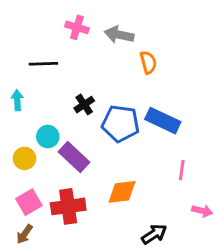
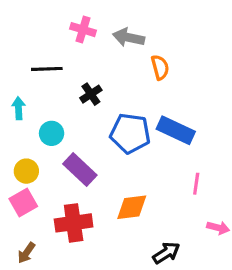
black cross: (84, 105) -> (91, 94), moved
cyan circle: (48, 137) -> (52, 133), moved
pink square: (29, 202) -> (23, 203), moved

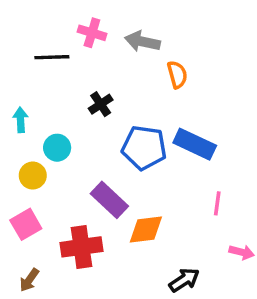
black line: (47, 69) -> (52, 57), moved
purple rectangle: (80, 170) -> (109, 200), moved
yellow circle: (26, 171) -> (33, 176), moved

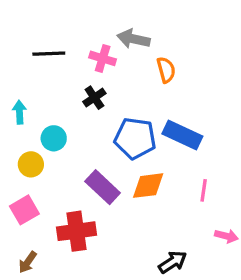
pink cross: (92, 33) -> (103, 58), moved
orange diamond: (146, 229) -> (148, 186), moved

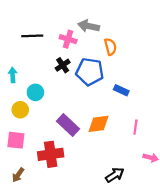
blue rectangle: (182, 135) -> (121, 90), size x0.6
blue pentagon: (135, 138) -> (90, 72), moved
pink square: (24, 210) -> (16, 140), turned 36

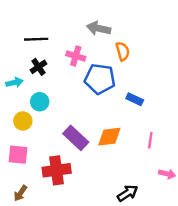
pink cross: (68, 39) -> (76, 56), moved
black cross: (63, 65) -> (38, 67), moved
cyan arrow: (13, 75) -> (14, 82), turned 80

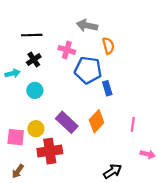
blue rectangle: (135, 99) -> (107, 88), moved, turned 48
yellow circle: (23, 121) -> (36, 129), moved
orange diamond: (109, 137) -> (97, 121), turned -40

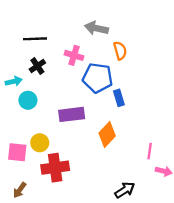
cyan circle: (35, 90) -> (28, 100), moved
purple rectangle: (67, 122) -> (72, 114), moved, turned -50
pink line: (133, 124) -> (150, 151), moved

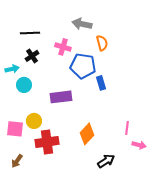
orange diamond: (107, 135) -> (87, 134), moved

